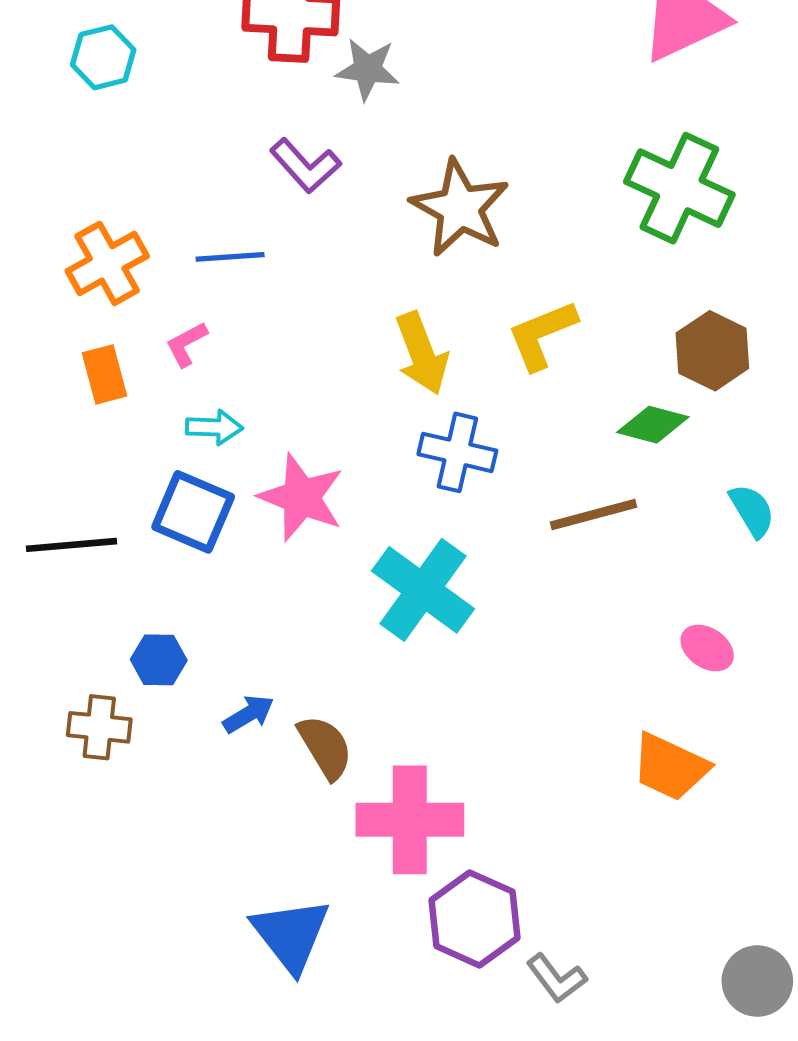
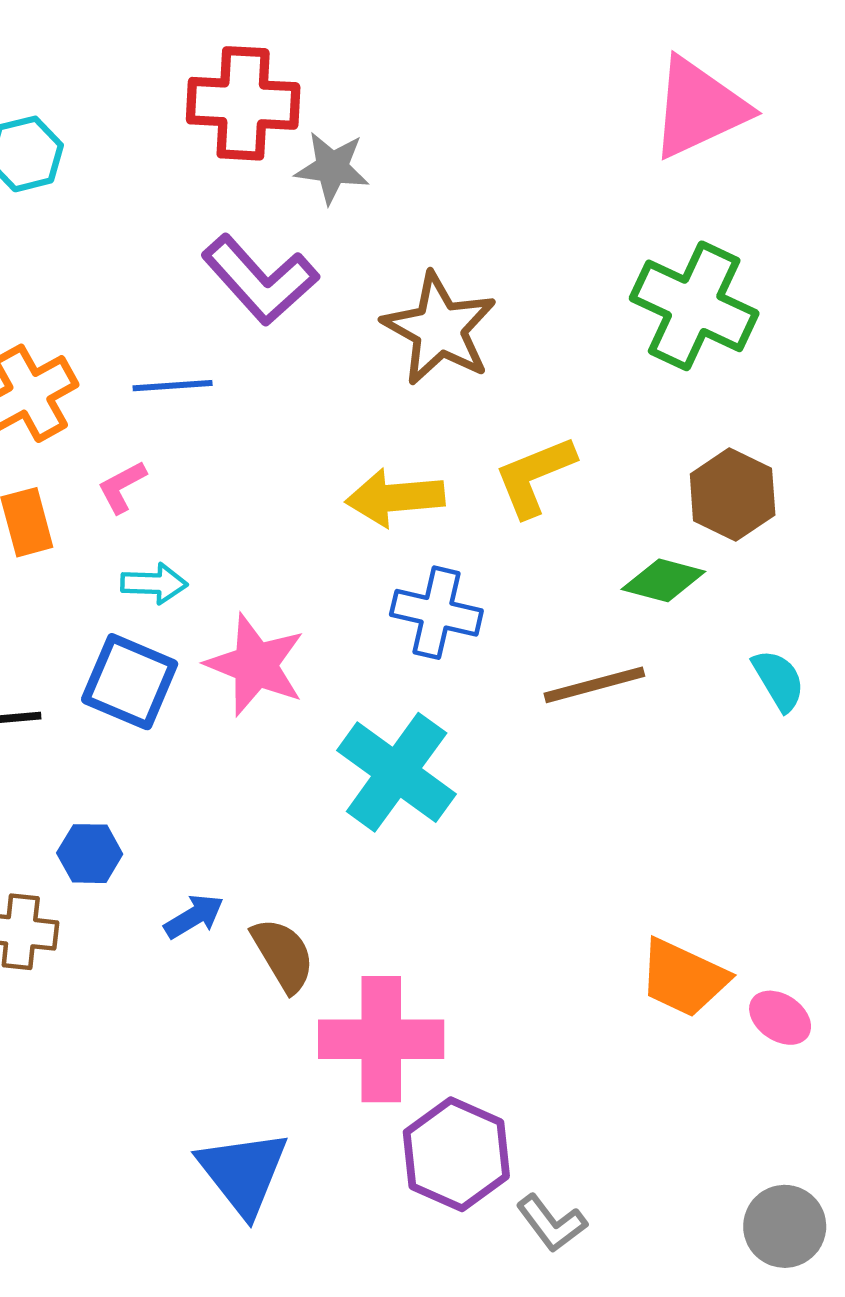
purple L-shape: (305, 166) -> (260, 280), size x1.4
yellow arrow: (422, 353) -> (395, 498), turned 106
pink ellipse: (707, 648) -> (780, 1018), moved

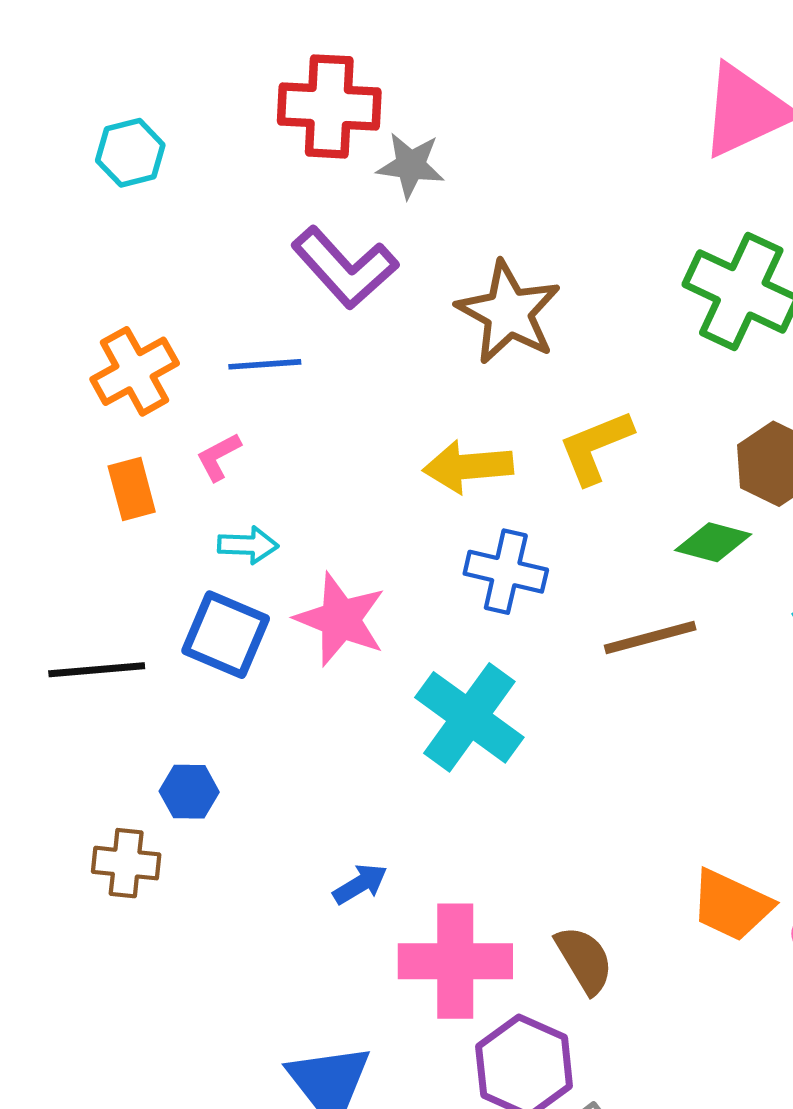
blue arrow: (194, 916) -> (360, 884), moved
brown semicircle: (283, 955) -> (584, 960), moved

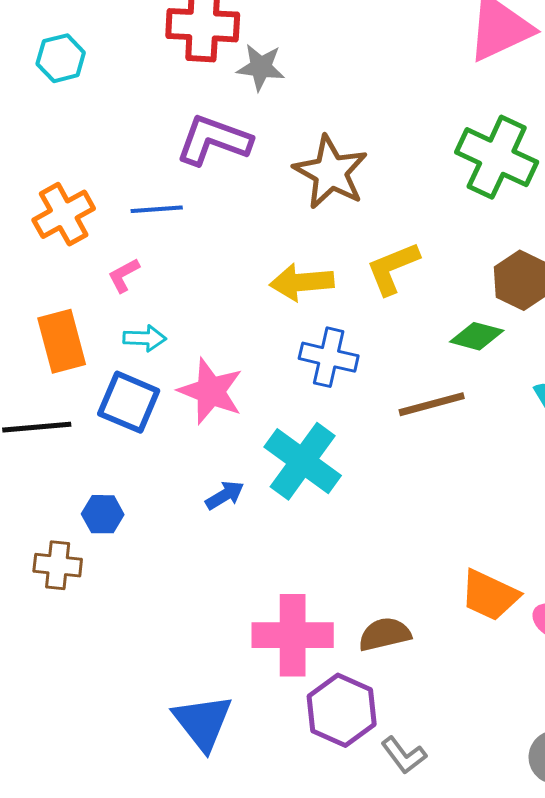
purple L-shape: (345, 268) -> (214, 140), turned 152
orange rectangle: (132, 489) -> (62, 341), moved, size x1.4
blue arrow: (360, 884) -> (225, 495), moved
brown semicircle: (584, 960) -> (385, 634), turned -72

